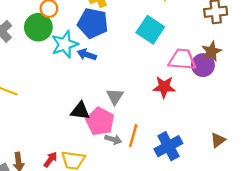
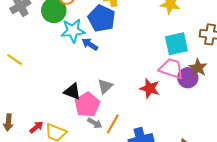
cyan square: (150, 30) -> (176, 44), moved, turned 30
brown star: (211, 51) -> (198, 68), turned -30

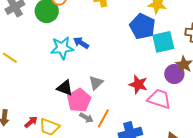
blue pentagon: (102, 18) -> (142, 26), moved
cyan star: (73, 31) -> (62, 48), moved
pink trapezoid: (171, 69) -> (159, 99), moved

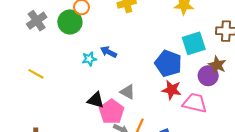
blue pentagon: (142, 26) -> (168, 63), moved
cyan star: (62, 48) -> (89, 59), size x0.6
gray triangle: (96, 83) -> (128, 92), turned -42

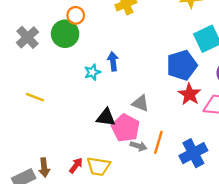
blue arrow: (109, 52) -> (113, 61), turned 63
blue pentagon: (168, 63) -> (182, 65), turned -30
red star: (172, 90) -> (190, 94), turned 30

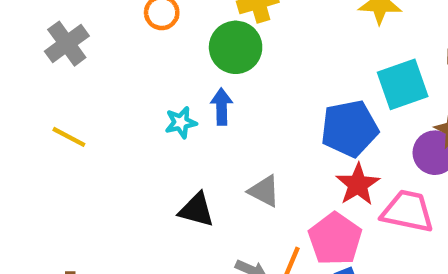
green circle: (65, 34) -> (236, 47), moved
yellow line: (35, 97) -> (69, 137), moved
pink pentagon: (126, 128) -> (335, 239), moved

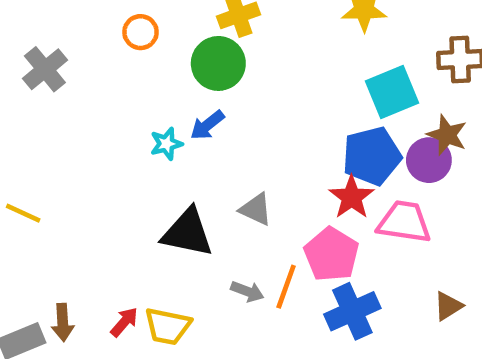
blue arrow: (222, 107) -> (207, 125), turned -124
blue pentagon: (349, 128) -> (372, 156), moved
yellow line: (69, 137) -> (23, 213), moved
black triangle: (196, 210) -> (188, 233), size x1.4

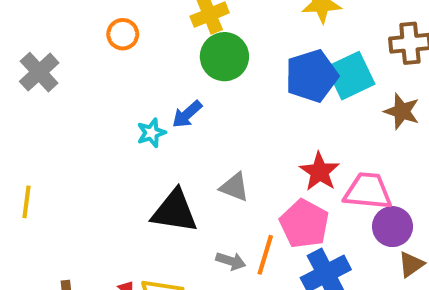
green circle: (218, 63) -> (224, 57), moved
blue pentagon: (372, 156) -> (312, 76), moved
purple circle: (429, 160) -> (393, 227), moved
yellow line: (23, 213) -> (27, 202), turned 76

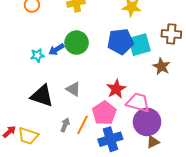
green circle: (224, 57) -> (77, 43), moved
purple circle: (393, 227) -> (147, 122), size x1.4
gray arrow: (231, 261) -> (65, 125), turned -96

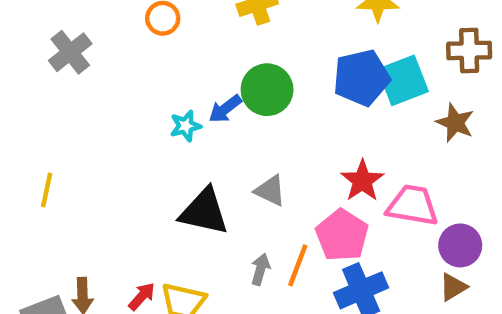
purple circle: (147, 122) -> (460, 245), moved, size x0.7

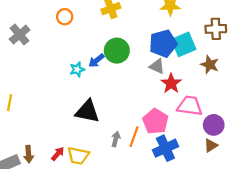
red star: (362, 181) -> (171, 83), moved
gray triangle: (270, 191) -> (157, 66), moved

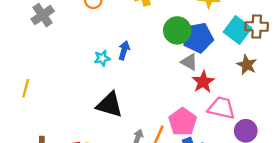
cyan square: (184, 44) -> (237, 30), moved, turned -35
green circle: (117, 51) -> (177, 30), moved
blue arrow: (96, 61) -> (124, 50), turned 140

